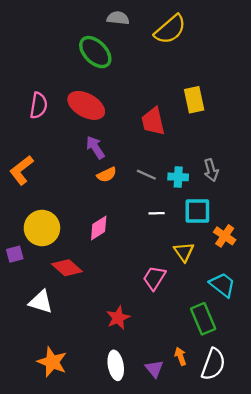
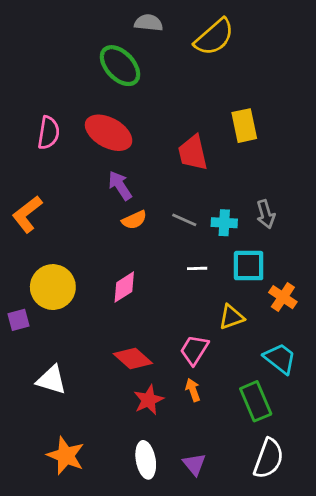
yellow triangle: (184, 252) -> (231, 317), turned 45
red diamond: (67, 268) -> (133, 358), moved
orange arrow: (180, 356) -> (193, 390), moved

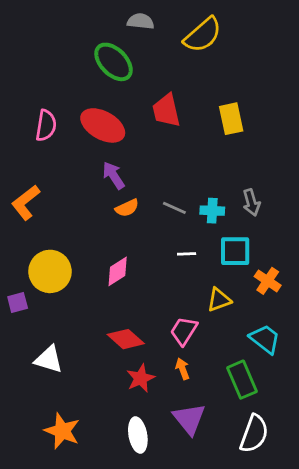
red trapezoid: (193, 153) -> (166, 111), moved
purple triangle: (194, 464) -> (189, 419), moved, size x1.5

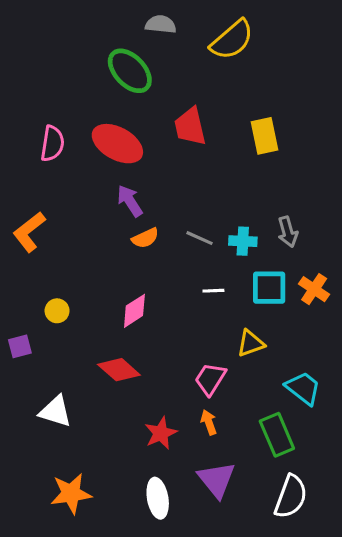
yellow circle: (50, 271) -> (57, 311), size x0.5
orange cross: (268, 281) -> (314, 289), moved
red diamond: (126, 339) -> (119, 370), moved
orange star: (62, 431) -> (71, 494), turned -30

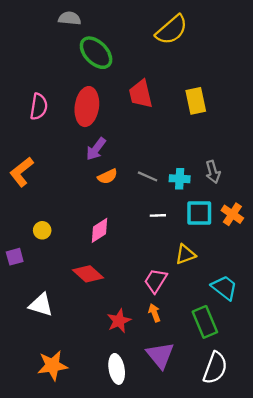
gray semicircle: (161, 24) -> (70, 18), moved
red ellipse: (117, 144) -> (87, 107), turned 69
purple arrow: (130, 201) -> (96, 149), turned -110

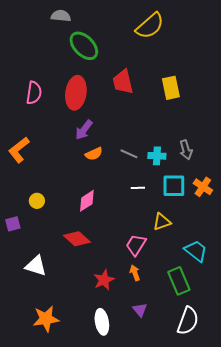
purple triangle: (160, 355) -> (140, 310), size x0.6

